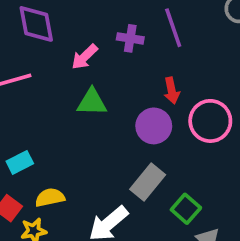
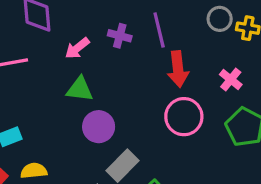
red arrow: (172, 91) -> (178, 69), moved, size x1.5
purple circle: (154, 126) -> (99, 127), moved

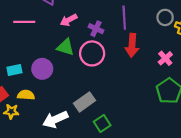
purple cross: (120, 36) -> (96, 29), moved
pink circle: (184, 117) -> (92, 53), moved
purple circle: (99, 127) -> (42, 69), moved

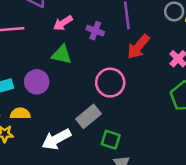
red arrow: (132, 45) -> (138, 47), turned 40
pink circle: (92, 53) -> (110, 83), moved
green square: (102, 123) -> (111, 140), turned -35

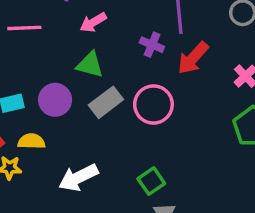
purple cross: (95, 31) -> (152, 45), moved
gray rectangle: (89, 116) -> (106, 102), moved
green square: (111, 140) -> (151, 181), turned 36

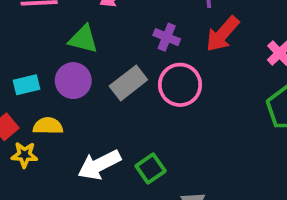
purple cross: (152, 45) -> (167, 37), moved
green triangle: (90, 65) -> (83, 39), moved
green square: (151, 181) -> (151, 168), moved

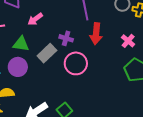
red arrow: (223, 34) -> (96, 34), turned -30
gray rectangle: (128, 83) -> (47, 53), moved

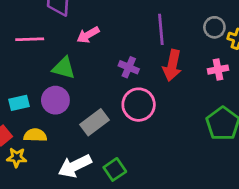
pink cross: (128, 41) -> (218, 70), moved, turned 32
gray rectangle: (47, 53) -> (95, 122), moved

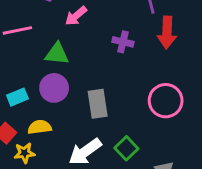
pink circle: (139, 105) -> (166, 101), moved
gray rectangle: (95, 122) -> (98, 104), turned -52

